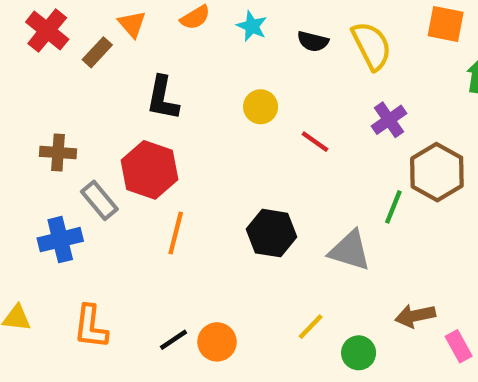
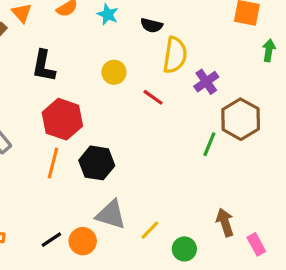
yellow semicircle: (372, 46) -> (175, 55), moved, turned 36
red hexagon: (150, 170) -> (62, 119), moved
black hexagon: (271, 233) -> (97, 163), moved
gray triangle: (350, 250) -> (111, 215), moved
brown arrow: (415, 316) -> (225, 222), turned 84

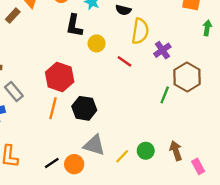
black L-shape: (44, 66) -> (74, 26), moved
green circle: (184, 249) -> (146, 151), moved

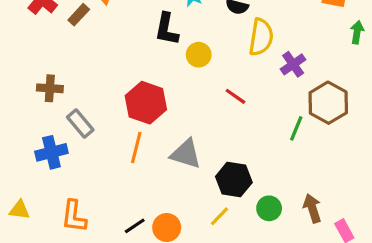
red line: (124, 61) -> (235, 96), moved
black hexagon: (84, 108) -> (234, 180), moved
gray triangle: (94, 145) -> (186, 154), moved
yellow line: (122, 156) -> (219, 216), moved

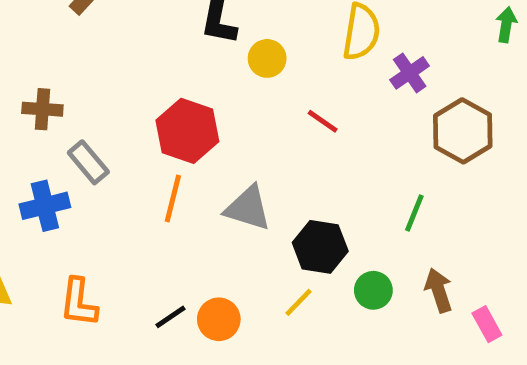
green line: (296, 128) -> (414, 213), moved

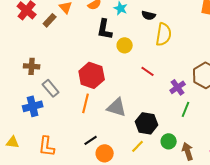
purple cross: (410, 73) -> (178, 87), moved
brown arrow: (439, 290) -> (188, 151), moved
black line: (170, 317) -> (91, 140), moved

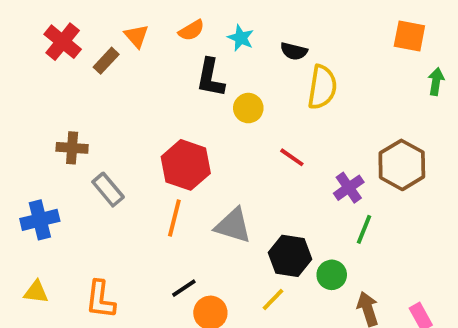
blue cross: (33, 106) -> (40, 220), moved
green circle: (169, 141) -> (332, 275), moved

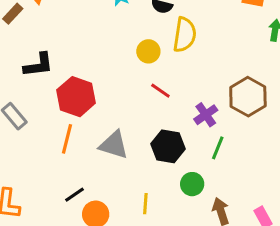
black L-shape: (210, 78) -> (38, 65), moved, turned -108
yellow circle: (248, 108) -> (148, 51), moved
black hexagon: (290, 256) -> (168, 146), moved
yellow line: (273, 299) -> (145, 204), turned -40

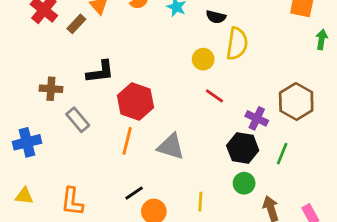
purple cross: (206, 115) -> (257, 118), turned -30
black hexagon: (168, 146) -> (243, 148), moved
green line: (218, 148) -> (282, 154), moved

